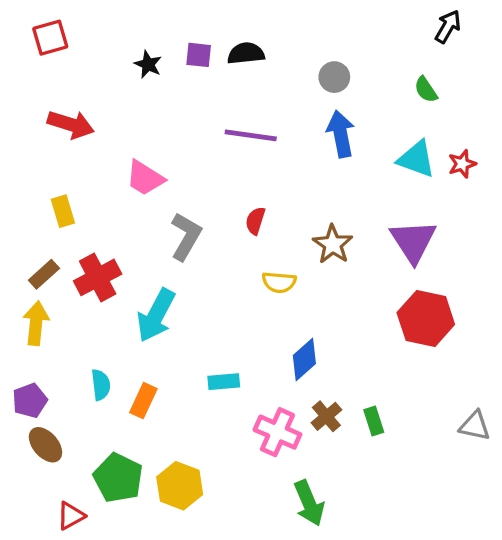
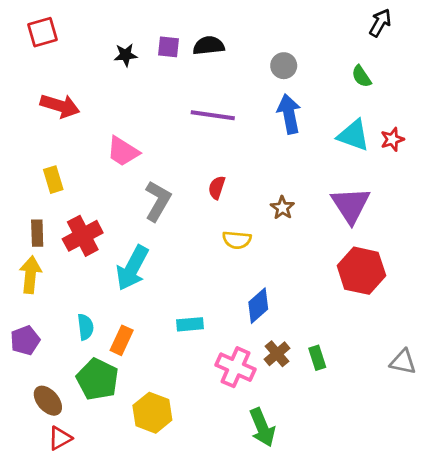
black star: (148, 64) -> (126, 55), turned -30
brown star: (333, 244) -> (282, 208), size x0.7
brown rectangle: (44, 274) -> (37, 233), turned -50
brown ellipse: (45, 445) -> (48, 401), moved
green pentagon: (118, 478) -> (97, 379), moved

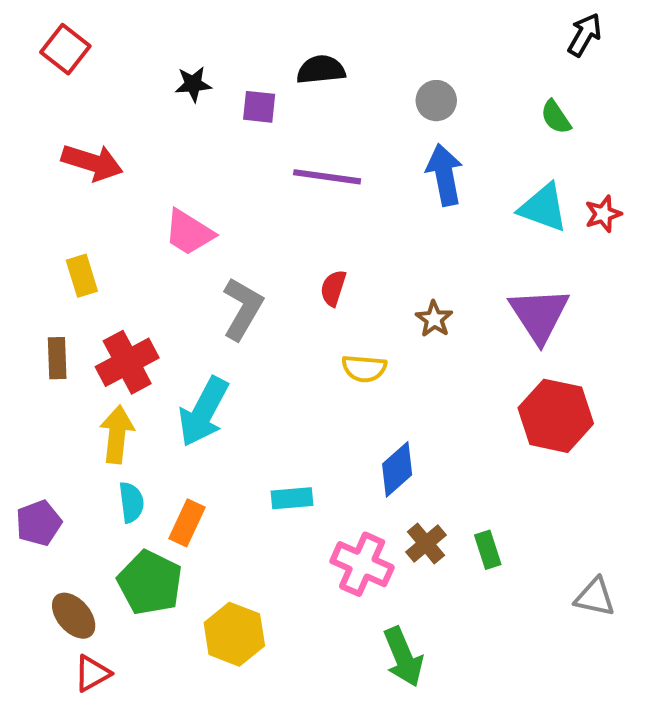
red square: (43, 32) -> (65, 49), turned -36
purple square: (168, 47) -> (259, 107), moved
yellow arrow: (30, 275) -> (117, 434), moved
gray triangle: (403, 362) -> (595, 597), moved

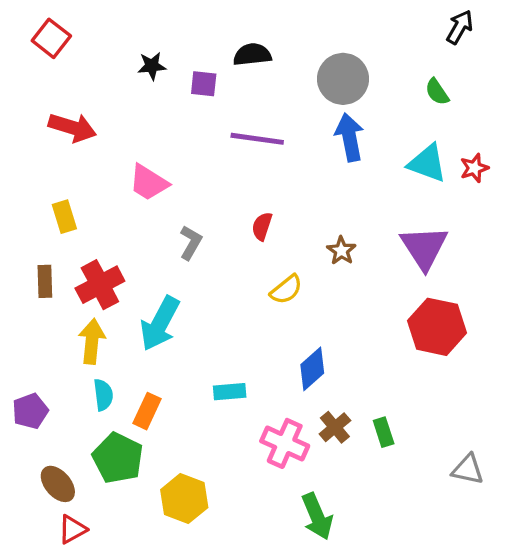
gray circle: (436, 101) -> (343, 79), size x1.6
gray L-shape: (243, 309) -> (191, 243), size x0.7
yellow semicircle: (364, 368) -> (286, 290), turned -44

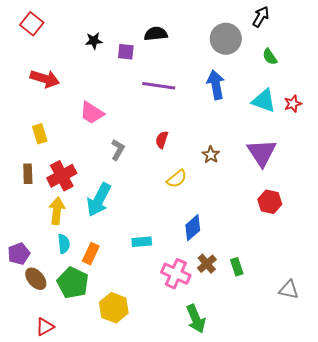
black arrow: (460, 27) -> (261, 17), moved
gray circle: (343, 79) -> (226, 39), moved
red hexagon: (437, 327) -> (270, 202), size x0.7
brown ellipse: (58, 484) -> (36, 279), moved

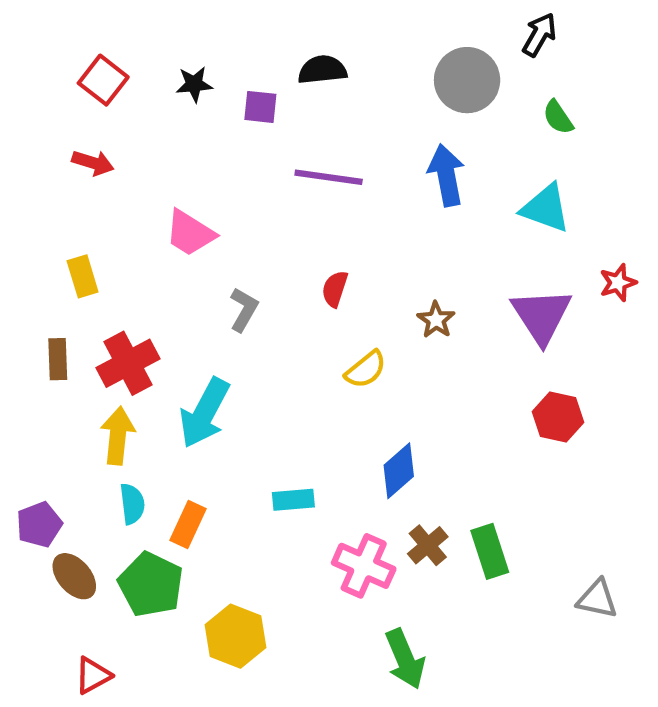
red square: (32, 24) -> (103, 80), moved
red arrow: (45, 79) -> (93, 163), size x0.7
red star: (293, 104) -> (618, 283), moved
green rectangle: (237, 267) -> (490, 551), size x1.4

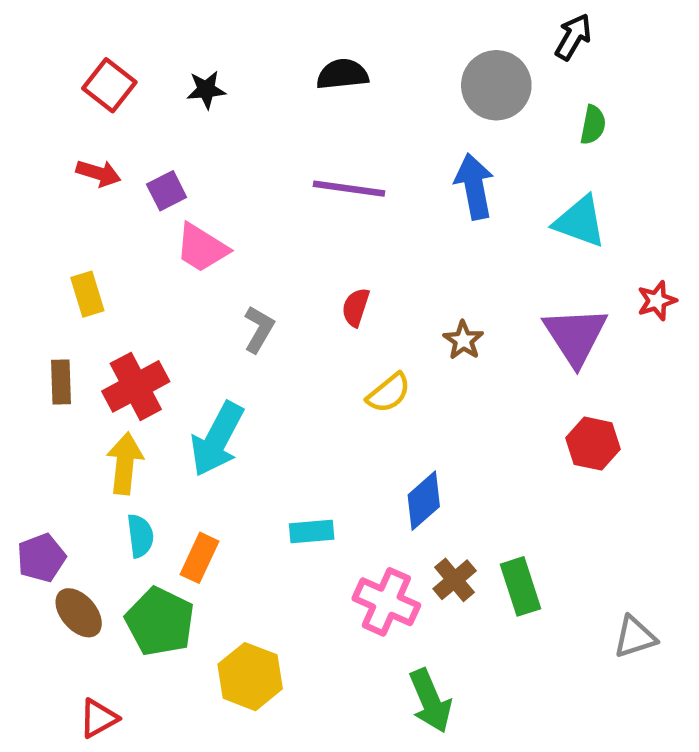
purple square: (260, 107) -> (167, 191), moved, turned -33
green semicircle: (558, 117) -> (593, 125), turned -135
gray triangle: (597, 599) -> (635, 637), turned -30

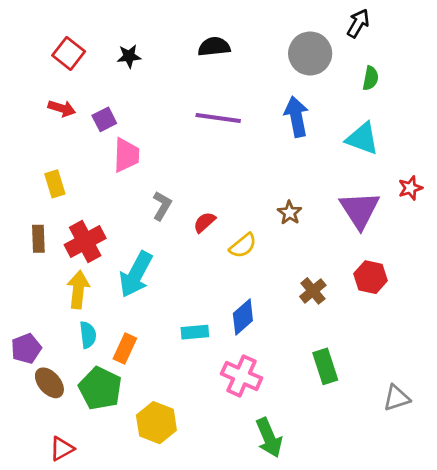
pink trapezoid: (202, 248) -> (126, 155), turned -120
red semicircle: (356, 307) -> (204, 222), moved, turned 30
blue diamond: (424, 501) -> (243, 317), moved
brown cross: (455, 580) -> (313, 291), moved

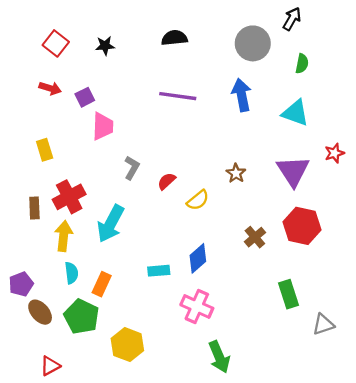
brown rectangle: (38, 239) -> (34, 208), moved
red hexagon: (371, 277) -> (302, 226), size x1.4
green rectangle: (325, 366) -> (289, 294), moved

